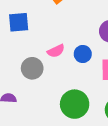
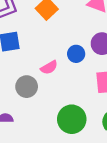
blue circle: (83, 54) -> (76, 54), moved

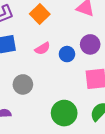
pink semicircle: (49, 67) -> (42, 48), moved

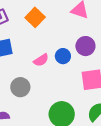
pink semicircle: (42, 48) -> (41, 60), moved

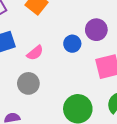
pink semicircle: (41, 60) -> (35, 53), moved

